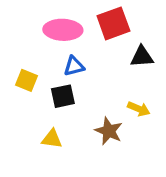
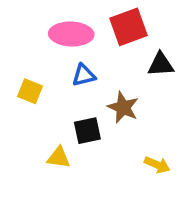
black square: (63, 96) -> (87, 131), moved
yellow arrow: (139, 109) -> (157, 165), moved
brown star: (109, 131) -> (123, 107), moved

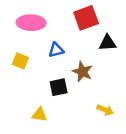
pink ellipse: (71, 34) -> (31, 23), moved
yellow triangle: (59, 158) -> (39, 115), moved

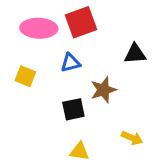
red square: (86, 18) -> (81, 22), moved
brown star: (82, 72) -> (103, 90), turned 30
yellow triangle: (39, 115) -> (79, 151), moved

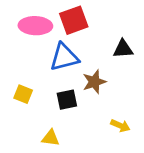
blue triangle: (70, 63) -> (64, 57), size x1.6
yellow square: (25, 76) -> (23, 94), moved
yellow triangle: (79, 151) -> (50, 138), moved

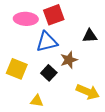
yellow square: (23, 94) -> (17, 69), size x1.5
black square: (67, 100) -> (49, 73), turned -35
yellow arrow: (120, 126) -> (88, 92), size x1.6

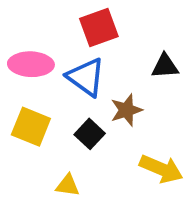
pink ellipse: (26, 19) -> (31, 64), moved
blue triangle: (47, 42) -> (86, 77), turned 50

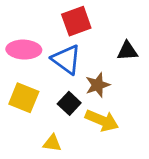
yellow arrow: (161, 169) -> (102, 120), moved

